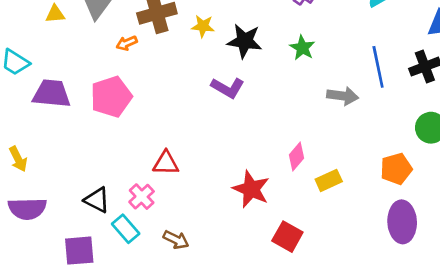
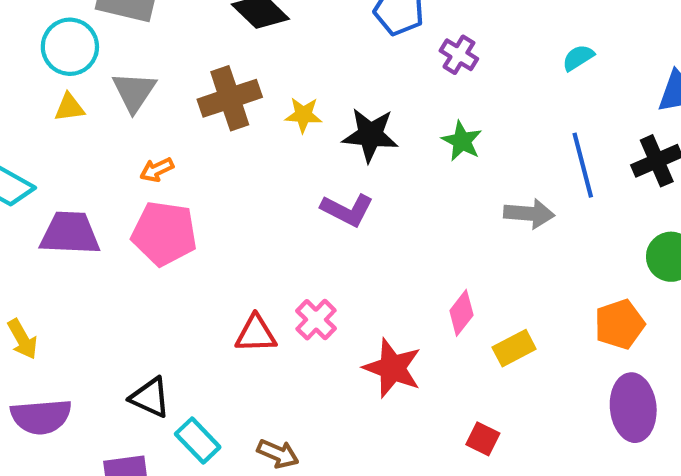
orange arrow: (127, 43) -> (157, 170), moved
pink pentagon: (111, 97) -> (164, 233), turned 30
pink cross: (142, 197) -> (316, 320), moved
red square: (287, 237) -> (483, 439), moved, size x0.7

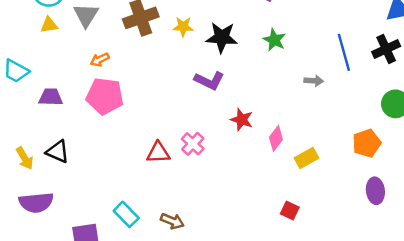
gray arrow: (529, 214) -> (314, 81), size x0.7
purple trapezoid: (70, 233) -> (51, 97), size x0.7
red star: (392, 368) -> (242, 120), moved, size x0.7
black triangle: (150, 397) -> (58, 152), moved
purple ellipse: (633, 408) -> (375, 191), size x0.7

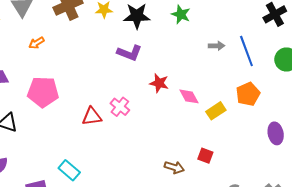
blue line: (344, 52) -> (246, 51), moved
pink pentagon: (105, 96) -> (43, 92), moved
pink diamond: (276, 138) -> (189, 96), turned -60
orange pentagon: (367, 143) -> (248, 94), moved
brown arrow: (172, 221) -> (174, 167), moved

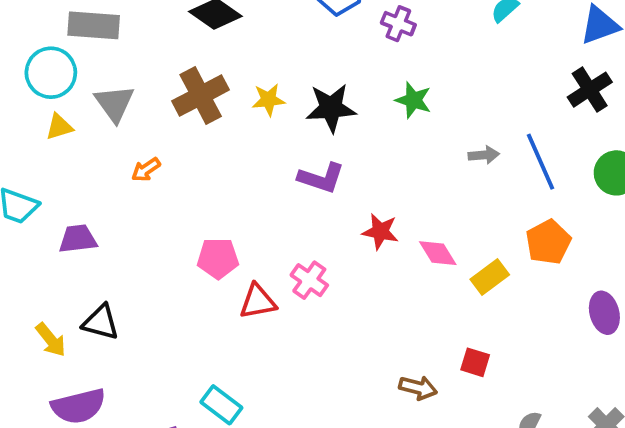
pink pentagon: (43, 92) -> (218, 258), moved, size x0.7

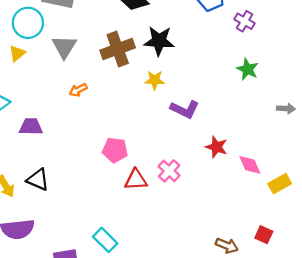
yellow star: (269, 100) -> (155, 80), moved
black star: (331, 108) -> (159, 41), moved
yellow triangle: (59, 127) -> (17, 53), moved, turned -30

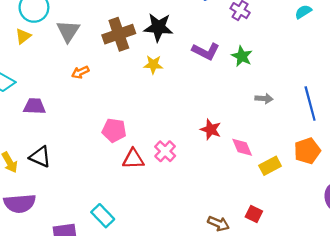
purple L-shape: (185, 109) -> (206, 51), moved
gray arrow: (286, 109) -> (264, 99), moved

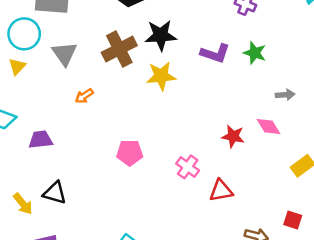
yellow star: (153, 65) -> (161, 76), size x1.4
pink diamond: (242, 147) -> (269, 127), moved
red triangle: (133, 159) -> (221, 191), moved

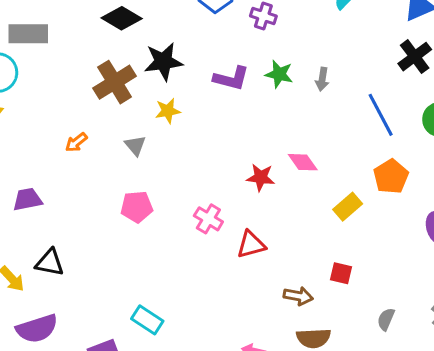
gray triangle: (64, 54) -> (135, 146), moved, size x0.7
yellow star: (161, 76) -> (168, 111), size x0.7
gray arrow: (285, 95) -> (322, 79), moved, turned 108

